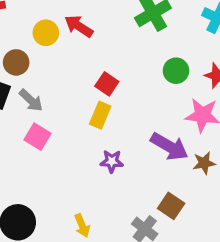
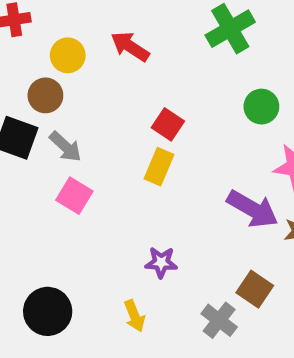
yellow circle: (46, 33) -> (68, 55), moved
purple star: (112, 161) -> (161, 262), moved

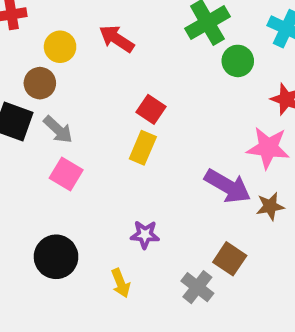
green circle: (261, 107) -> (238, 61), moved
black circle: (48, 311) -> (56, 257), moved

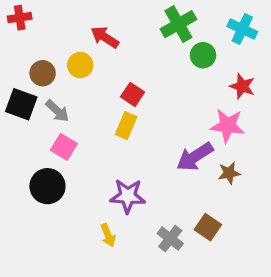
yellow circle: (60, 47) -> (80, 65), moved
purple arrow: (228, 186) -> (195, 157), turned 117
purple star: (145, 235) -> (128, 196), size x1.5
black circle: (56, 257) -> (47, 186), moved
brown square: (230, 259) -> (208, 227), moved

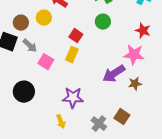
green circle: (203, 55) -> (103, 22), moved
pink square: (64, 147) -> (46, 62), moved

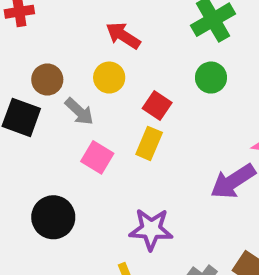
yellow circle: (44, 18) -> (109, 78), moved
gray arrow: (30, 46) -> (79, 111), moved

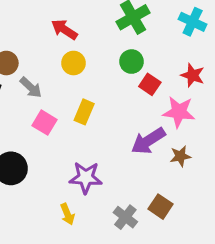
yellow circle: (109, 78) -> (73, 63), moved
red square: (157, 105) -> (150, 84), moved

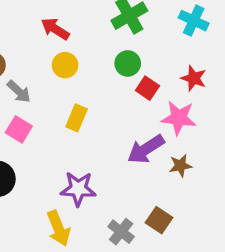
pink square: (44, 123) -> (19, 129), moved
yellow arrow: (67, 214) -> (58, 228), size x1.5

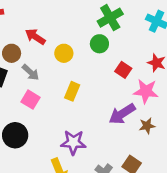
red arrow: (55, 29) -> (35, 37), moved
green circle: (128, 63) -> (99, 44), moved

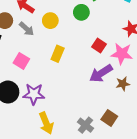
red square: (123, 70) -> (99, 45), moved
gray arrow: (31, 72) -> (26, 29), moved
purple star: (73, 142) -> (34, 94), moved

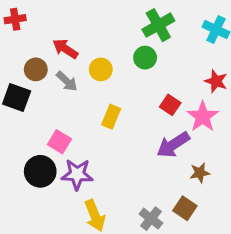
pink star: (122, 54) -> (203, 117), turned 30
pink square: (21, 61) -> (59, 142), moved
brown star: (123, 84) -> (200, 173), moved

